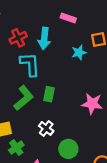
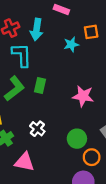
white cross: (46, 128) -> (37, 129), moved
green circle: (68, 149) -> (77, 139), moved

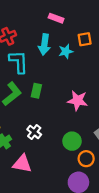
cyan arrow: (37, 29) -> (44, 44), moved

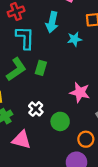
cyan star: (66, 51) -> (75, 39), moved
pink star: (78, 101) -> (80, 92), moved
green circle: (72, 141) -> (60, 121), moved

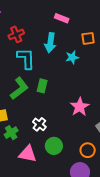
pink star: (80, 92) -> (80, 107), turned 30
green circle: (60, 121) -> (54, 146), moved

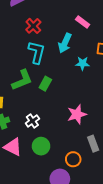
red cross: (16, 34) -> (33, 26), turned -35

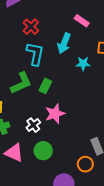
pink star: (77, 114) -> (55, 114), moved
orange circle: (73, 159) -> (85, 164), moved

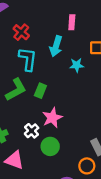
pink rectangle: (82, 21) -> (72, 22), turned 64
green circle: (43, 151) -> (50, 146), moved

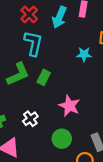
cyan arrow: (56, 46) -> (59, 17), moved
pink star: (52, 118) -> (69, 106), moved, turned -30
green circle: (50, 146) -> (62, 139), moved

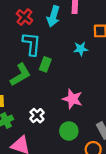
green rectangle: (44, 77) -> (45, 64), moved

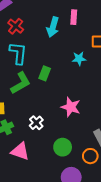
red cross: (24, 17) -> (16, 26), moved
cyan L-shape: (32, 44) -> (18, 53), moved
green circle: (69, 131) -> (63, 147), moved

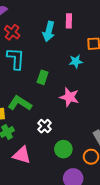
green L-shape: (21, 83) -> (20, 103), moved, turned -115
pink star: (71, 107) -> (69, 97), moved
white cross: (36, 123) -> (45, 126), moved

